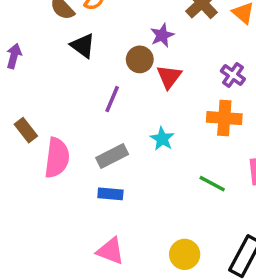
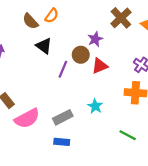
red triangle: (169, 77) -> (100, 66), turned 30
purple line: (112, 99) -> (63, 69), moved
pink semicircle: (57, 158) -> (27, 118), turned 55

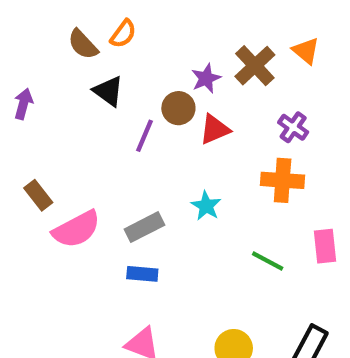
brown cross: (121, 18) -> (255, 66), moved

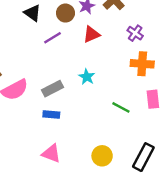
brown circle: (178, 108) -> (65, 13), moved
purple line: (144, 136) -> (53, 38), turned 36
orange cross: (283, 180) -> (142, 64), moved

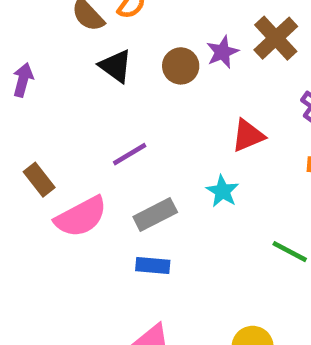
red triangle: (91, 34) -> (248, 136), moved
purple line: (53, 38) -> (130, 154), moved

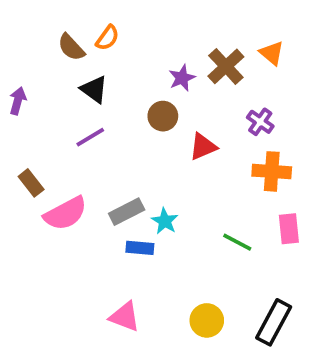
brown circle: (181, 66) -> (163, 116), moved
purple line: (130, 154) -> (90, 137), moved
cyan star: (222, 191) -> (165, 221), moved
blue rectangle: (153, 265) -> (140, 248), moved

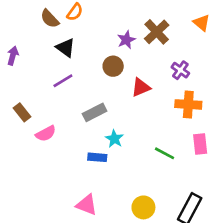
orange triangle: (272, 53) -> (201, 23), moved
gray rectangle: (127, 212) -> (95, 112), moved
pink semicircle: (65, 213) -> (46, 134), size x0.7

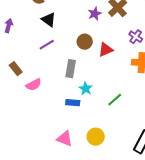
brown circle: (113, 66) -> (85, 42), moved
gray rectangle: (95, 112) -> (71, 69), turned -54
green line: (165, 153) -> (115, 100), moved, turned -70
yellow circle: (143, 207) -> (96, 137), moved

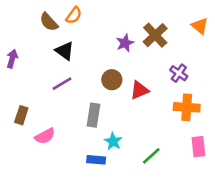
brown rectangle: (16, 69) -> (21, 115), turned 56

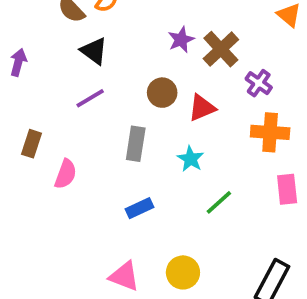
brown cross: (155, 35) -> (221, 49), moved
pink semicircle: (45, 136) -> (66, 174), turned -42
cyan star: (113, 141) -> (191, 159), moved
blue rectangle: (96, 160) -> (139, 208), turned -30

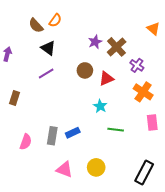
orange cross: (270, 132) -> (143, 92), turned 30
gray rectangle: (136, 144) -> (52, 136), moved
pink semicircle: (66, 174) -> (26, 142), moved
green line: (219, 202) -> (116, 130), turned 49

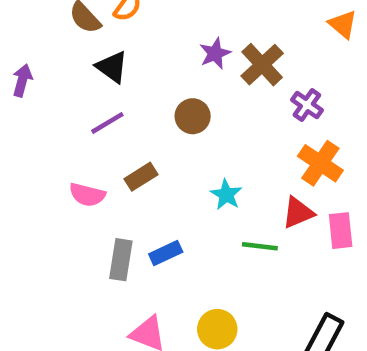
red triangle: (106, 79) -> (298, 213), moved
brown rectangle: (14, 98) -> (141, 177), moved, turned 40
pink semicircle: (26, 142) -> (87, 195), moved, turned 84

